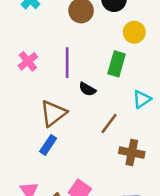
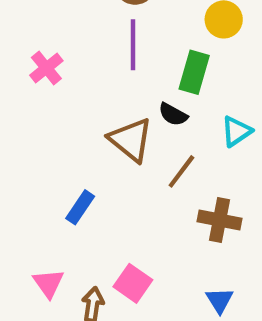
purple line: (67, 63) -> (133, 45), moved
black semicircle: (87, 89) -> (173, 114), moved
brown triangle: (53, 113) -> (131, 140), moved, turned -44

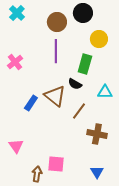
cyan triangle: (236, 131) -> (105, 92), turned 35
blue rectangle: (80, 207) -> (31, 103), moved
pink triangle: (48, 283) -> (16, 146), moved
pink square: (133, 283) -> (56, 164), turned -30

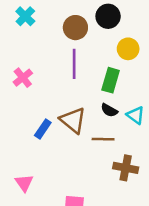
black semicircle: (75, 84) -> (109, 110), moved
cyan triangle: (105, 92) -> (136, 115), turned 35
brown line: (79, 111) -> (103, 139), turned 54

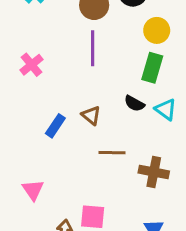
green rectangle: (111, 80) -> (152, 68), moved
brown triangle: (73, 120) -> (91, 115), size x0.6
brown line: (103, 139) -> (112, 153), moved

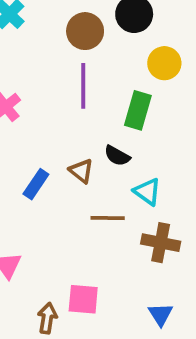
green rectangle: (152, 68) -> (138, 110), moved
black semicircle: (134, 103) -> (117, 156), moved
cyan triangle: (166, 109) -> (147, 192), moved

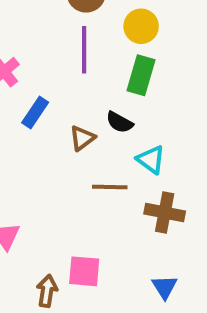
yellow circle: (164, 63) -> (141, 26), moved
brown triangle: (81, 171) -> (82, 138), turned 44
blue rectangle: (36, 184) -> (35, 113), moved

